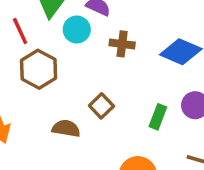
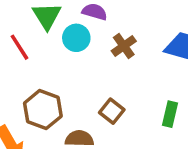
brown cross: (122, 44) -> (124, 46), turned -35
brown hexagon: (39, 69) -> (43, 110), moved

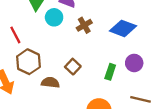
red line: (20, 47) -> (15, 35), moved

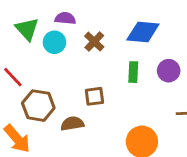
brown square: (73, 67) -> (94, 96), turned -35
green rectangle: (110, 72) -> (133, 72), moved

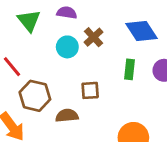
blue diamond: (143, 32) -> (142, 31), turned 48
cyan circle: (54, 42) -> (67, 47), moved

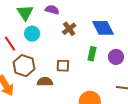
cyan circle: (67, 47) -> (32, 34), moved

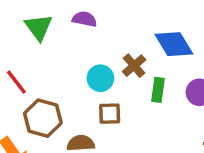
brown cross: (69, 29) -> (134, 66), moved
cyan circle: (32, 34) -> (100, 78), moved

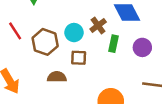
brown hexagon: (43, 118) -> (45, 42), moved

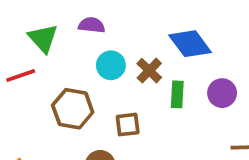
red line: (15, 31) -> (21, 76), moved, turned -66
cyan circle: (74, 33) -> (111, 65), moved

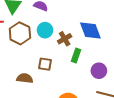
purple circle: (222, 93) -> (99, 71), moved
brown hexagon: (73, 109) -> (20, 33), moved

